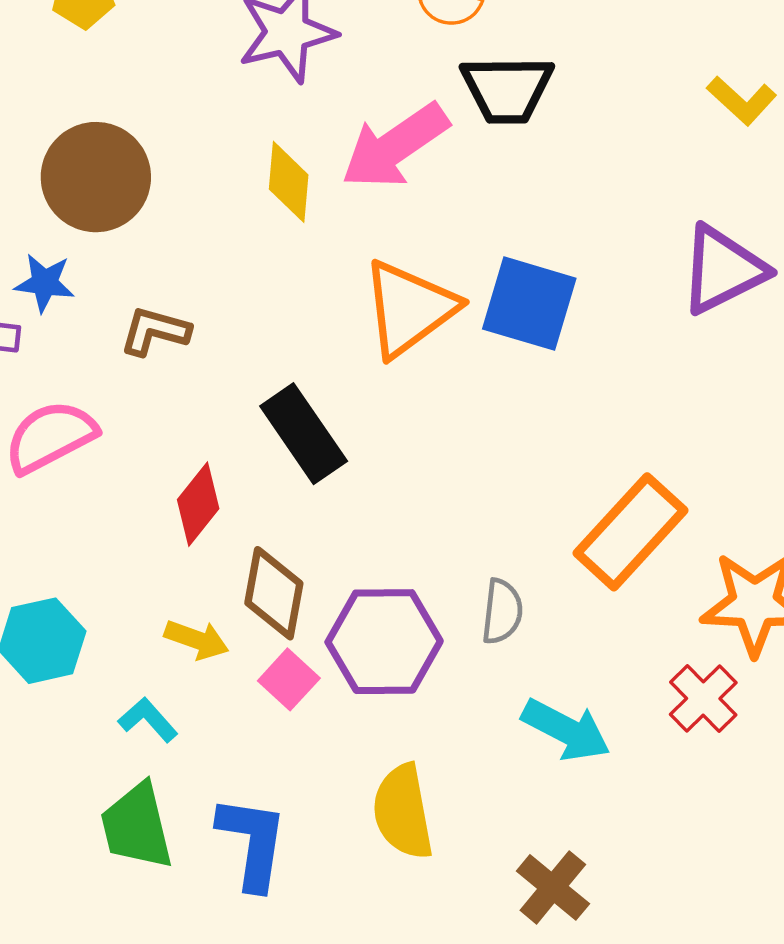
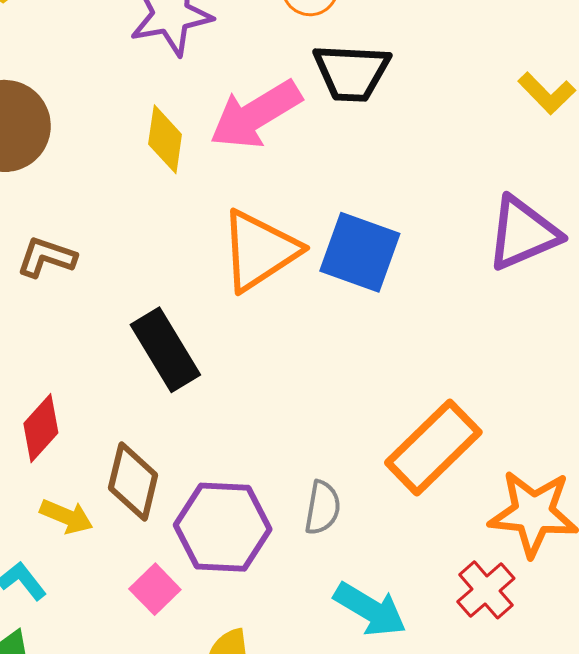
red diamond: (198, 504) -> (41, 428), moved
pink square: (289, 679) -> (155, 589), moved

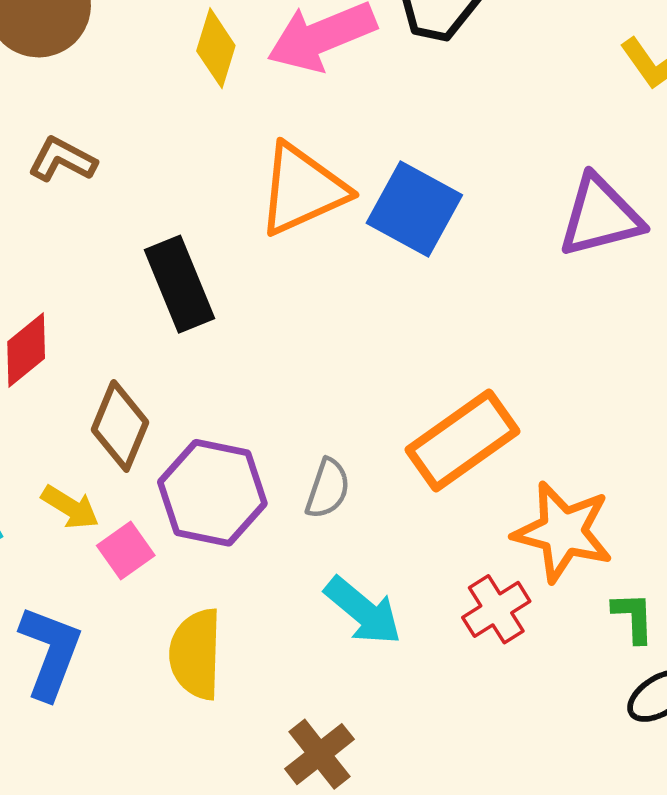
yellow arrow: (66, 516) -> (70, 507), moved

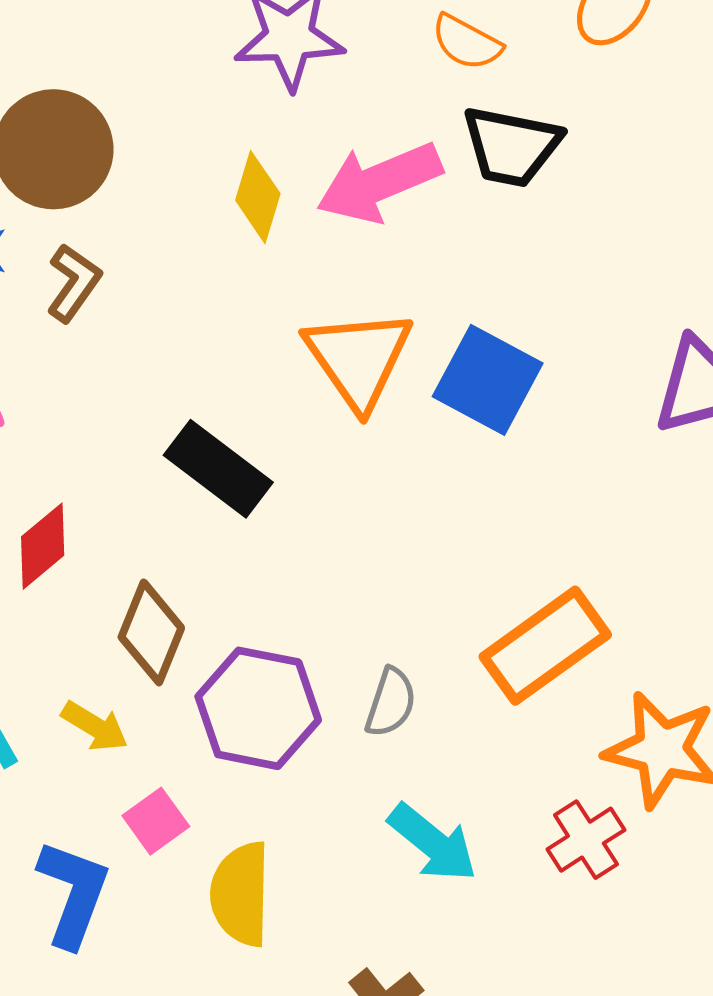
brown L-shape: (62, 160) -> (74, 283), moved, turned 98
orange triangle: (302, 190) -> (358, 359), turned -40
black rectangle: (179, 284) -> (218, 469), turned -30
pink square: (126, 550) -> (156, 821), moved

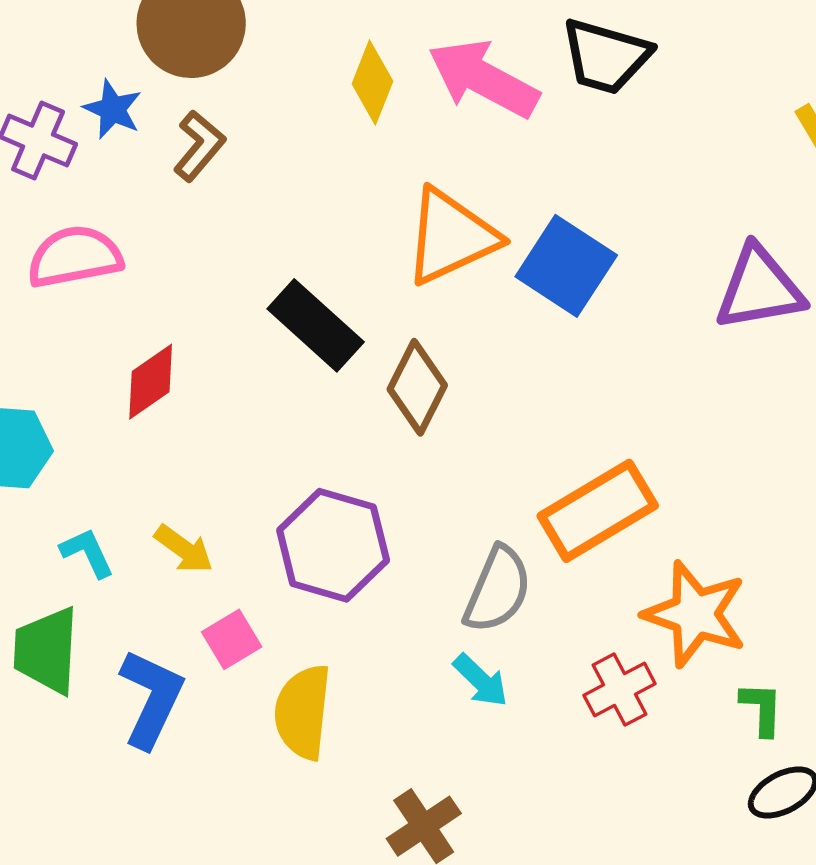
pink arrow: (379, 182) -> (483, 79), turned 46
orange triangle: (358, 359) -> (451, 237), turned 35
brown diamond: (151, 632) -> (417, 387), moved
gray semicircle: (391, 702) -> (498, 590), moved, size x1.4
cyan arrow: (433, 843) -> (481, 680), size x0.7

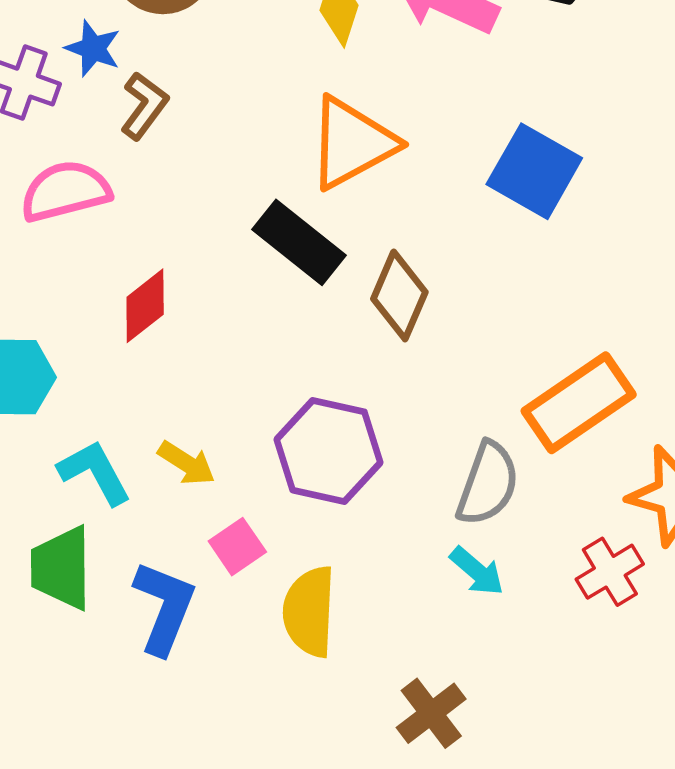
brown L-shape: (199, 146) -> (144, 106), moved
orange triangle: (451, 237) -> (352, 143), moved
cyan L-shape: (87, 553) -> (95, 472), size x1.4

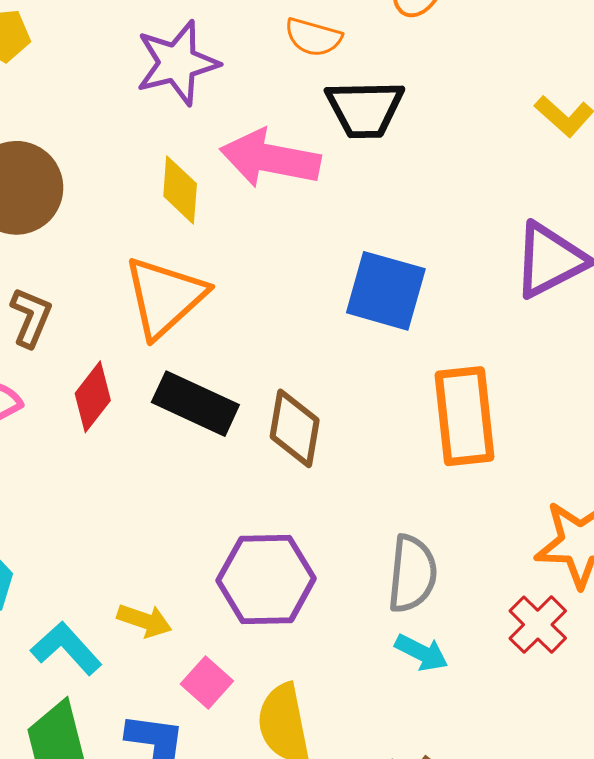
orange triangle: (352, 143) -> (165, 297), moved
red diamond: (145, 306) -> (93, 397), moved
orange rectangle: (579, 403) -> (465, 416), moved, turned -48

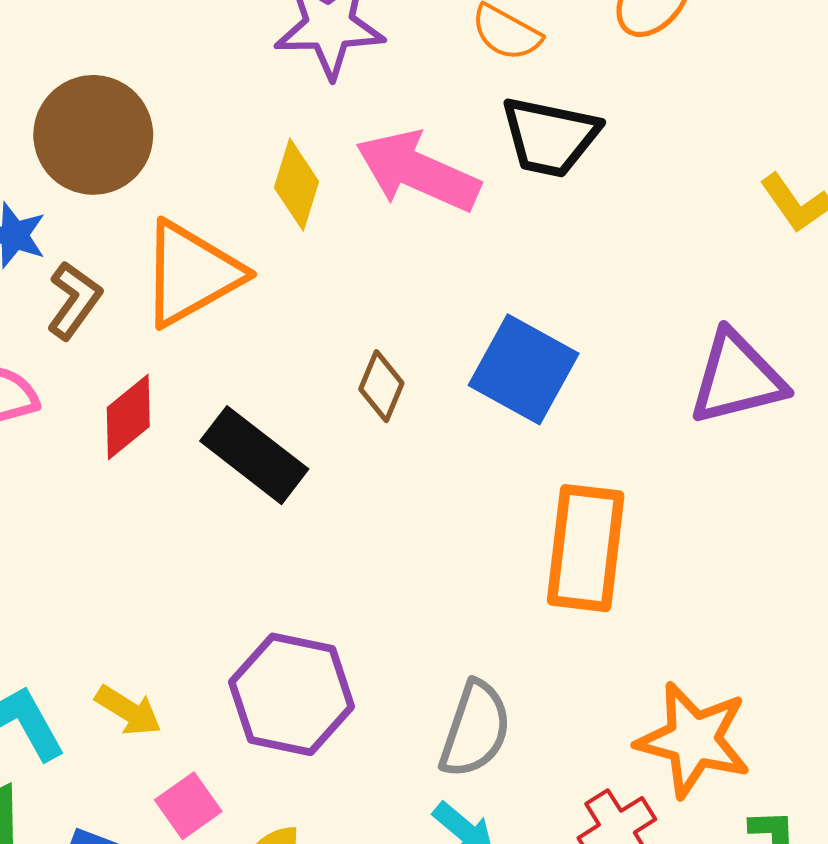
orange triangle: (165, 297) -> (191, 274), moved
brown diamond: (295, 428) -> (381, 386), moved, size x0.7

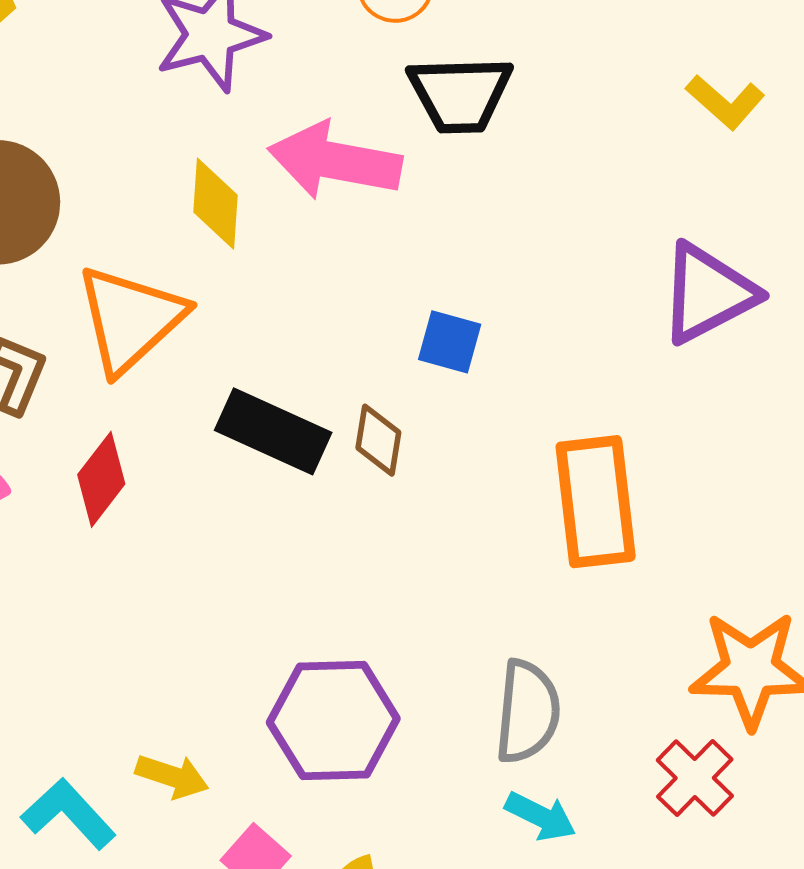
blue square: (524, 369) -> (450, 342), moved, size x0.6
brown diamond: (381, 386) -> (378, 440), moved
black rectangle: (254, 455) -> (273, 431), moved

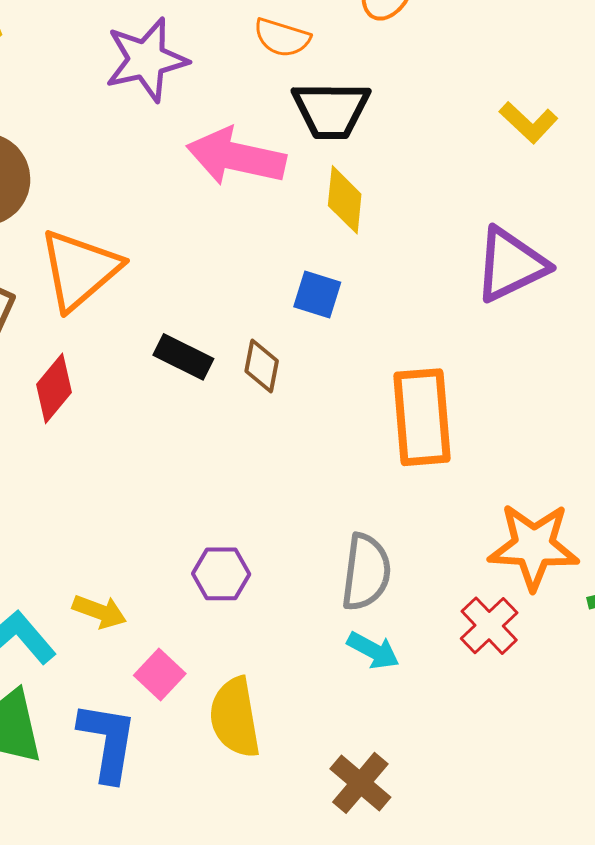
yellow diamond: (215, 204) -> (345, 200), moved
black rectangle: (273, 431) -> (183, 357), size x0.7
purple hexagon: (333, 721) -> (221, 574), size x0.6

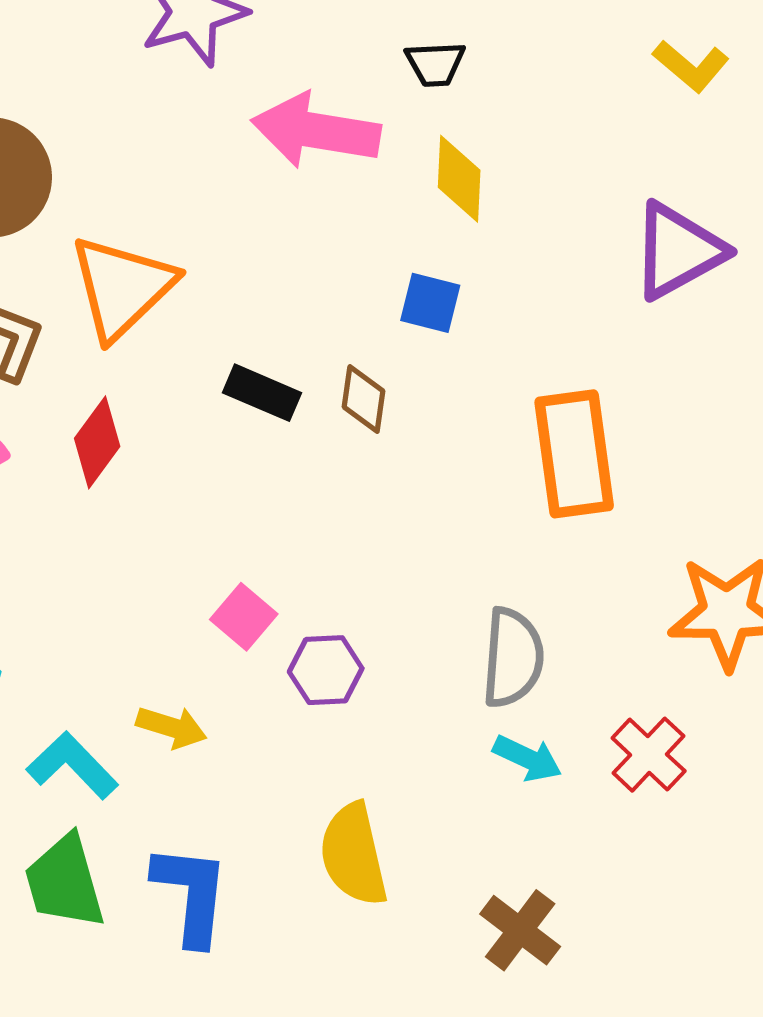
black trapezoid: (331, 110) -> (435, 64), size x0.6
red cross: (489, 626) -> (649, 755), moved
pink square: (160, 675) -> (244, 617), moved

